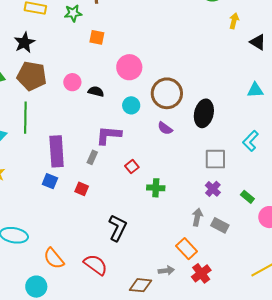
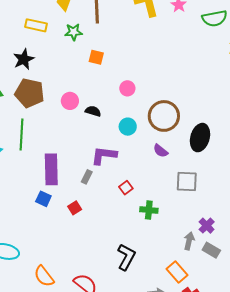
pink circle: (129, 67) -> (127, 88), size x0.6
gray square: (215, 159) -> (187, 181), moved
red square: (82, 189) -> (75, 208), turned 32
purple cross: (213, 189) -> (207, 226), moved
black L-shape: (118, 228) -> (126, 257), moved

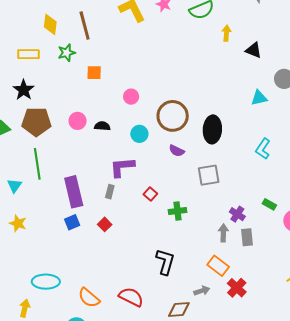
blue square: (43, 199) -> (72, 222), turned -35
gray rectangle: (211, 250) -> (247, 237), turned 66

